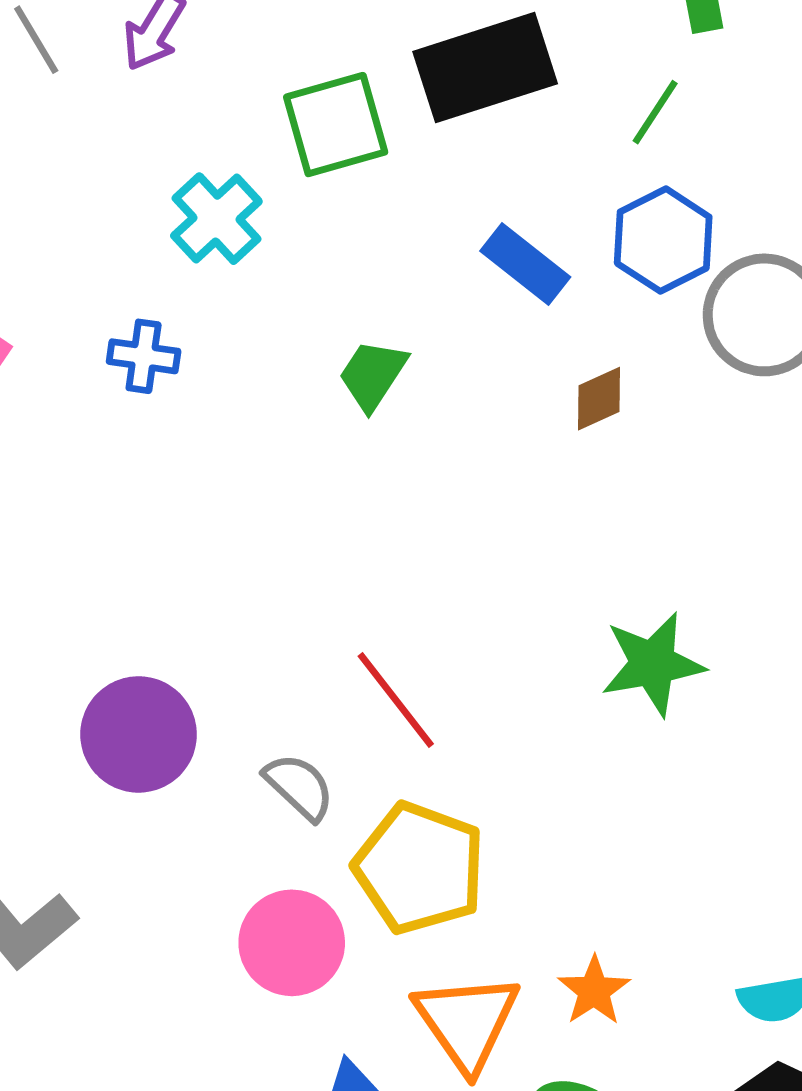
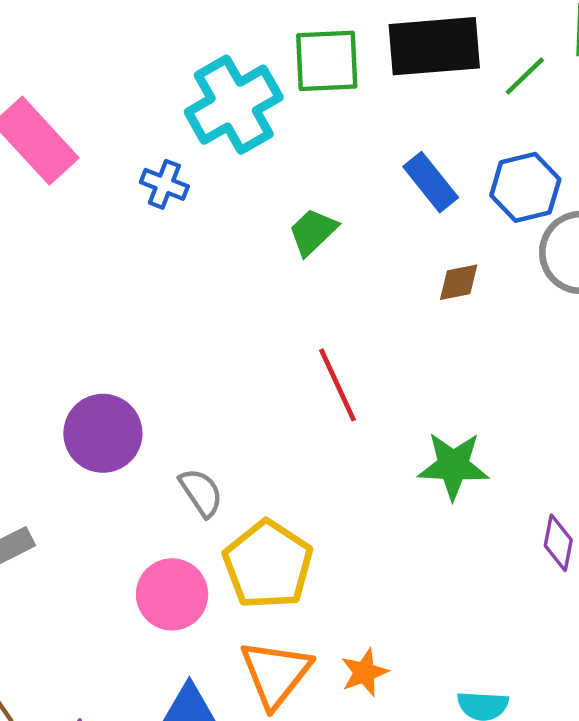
green line: (655, 112) -> (525, 76), moved
cyan cross: (216, 219) -> (234, 105), size x1.5
red line: (396, 700) -> (338, 385), moved

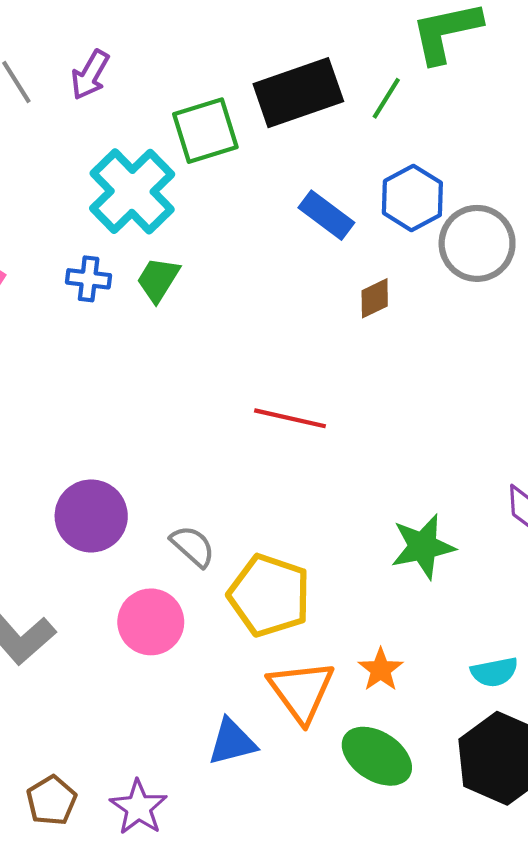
green trapezoid: (313, 232) -> (158, 280), moved
red line: (338, 385) -> (290, 418), turned -38
green star: (453, 466) -> (423, 547), moved
pink circle: (172, 594) -> (151, 622), moved

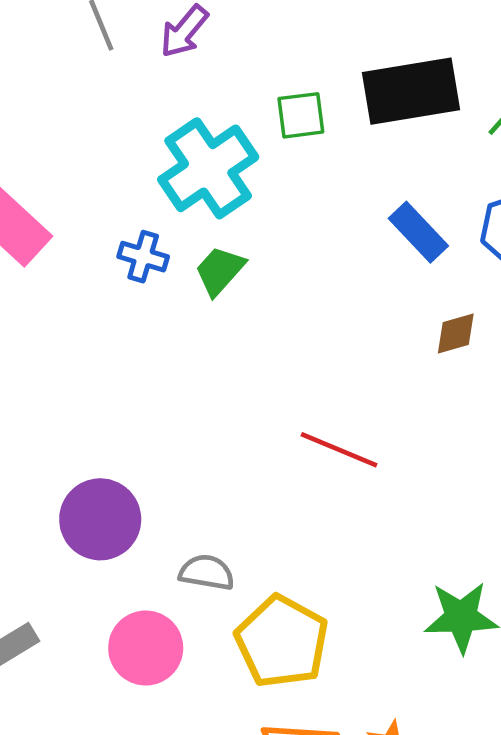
green square: (205, 131) -> (301, 115), size x0.7
gray semicircle: (193, 546) -> (207, 572), turned -42

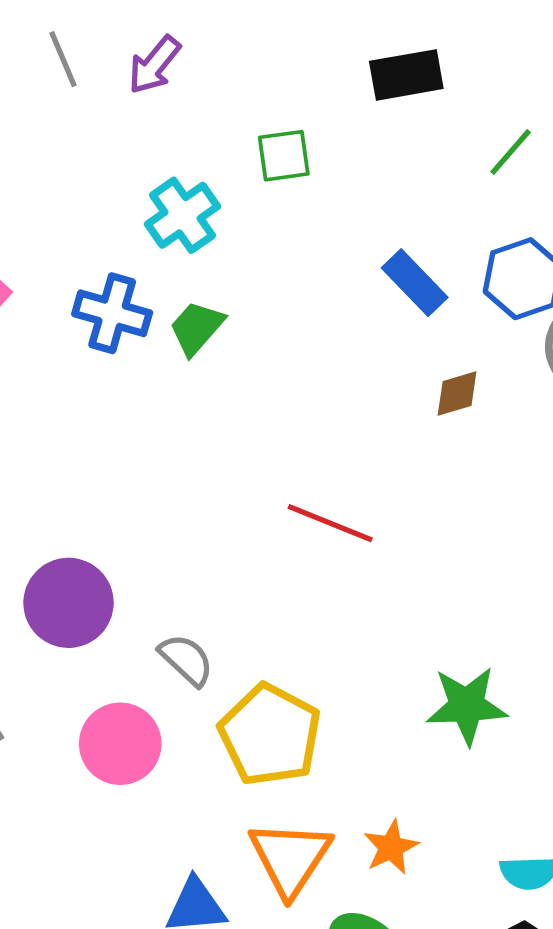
black rectangle: (411, 91) -> (406, 75), moved, size x0.7
cyan cross: (208, 168) -> (182, 215), size x0.7
blue cross: (143, 257) -> (112, 313), size x1.4
gray semicircle: (207, 572) -> (186, 660), turned 34

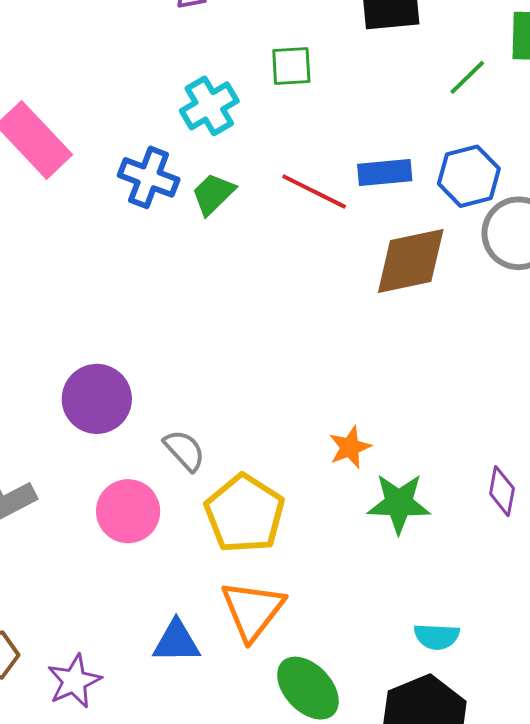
blue rectangle: (415, 283) -> (385, 172), turned -56
brown diamond: (457, 394) -> (411, 261), size x2.0
red line: (330, 523) -> (314, 191), moved
orange star: (391, 847) -> (350, 447), moved

